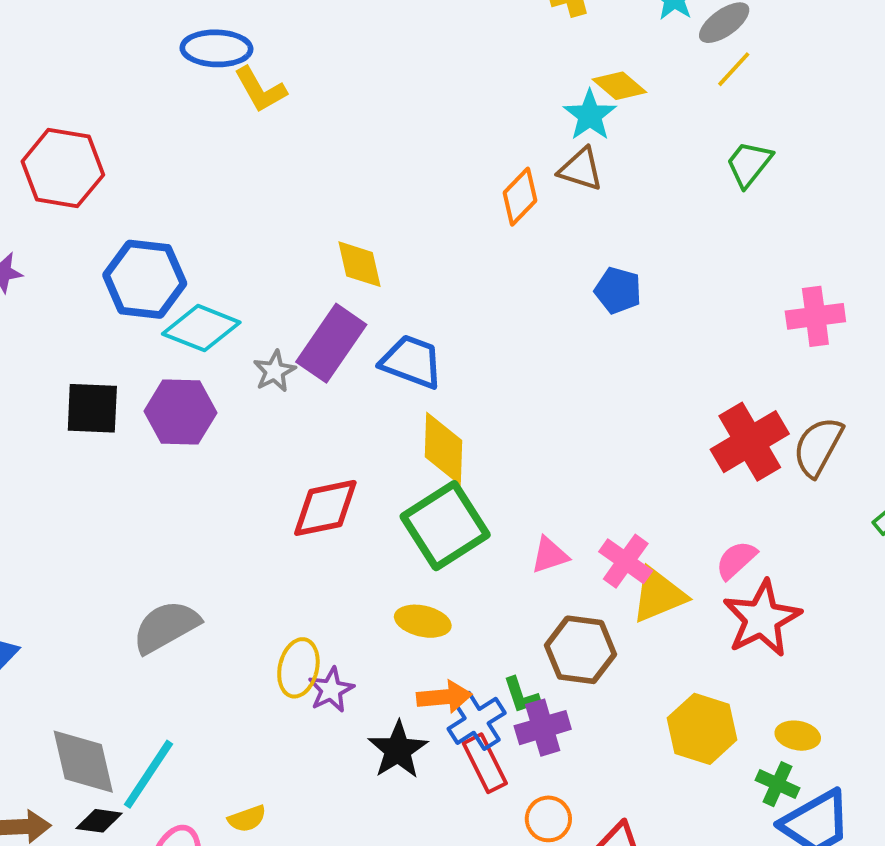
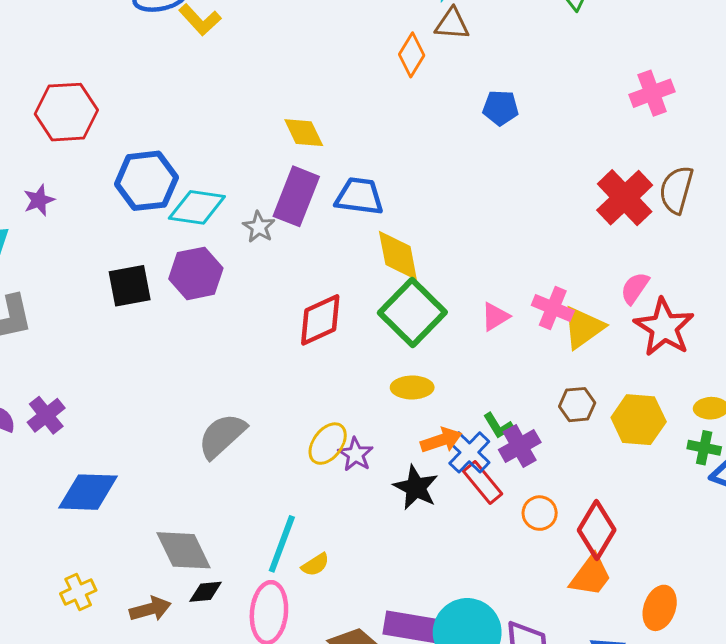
brown hexagon: (581, 650) -> (577, 405), moved, size x0.7
yellow ellipse: (298, 668) -> (328, 444), turned 36
cyan line: (149, 774) -> (282, 544), moved

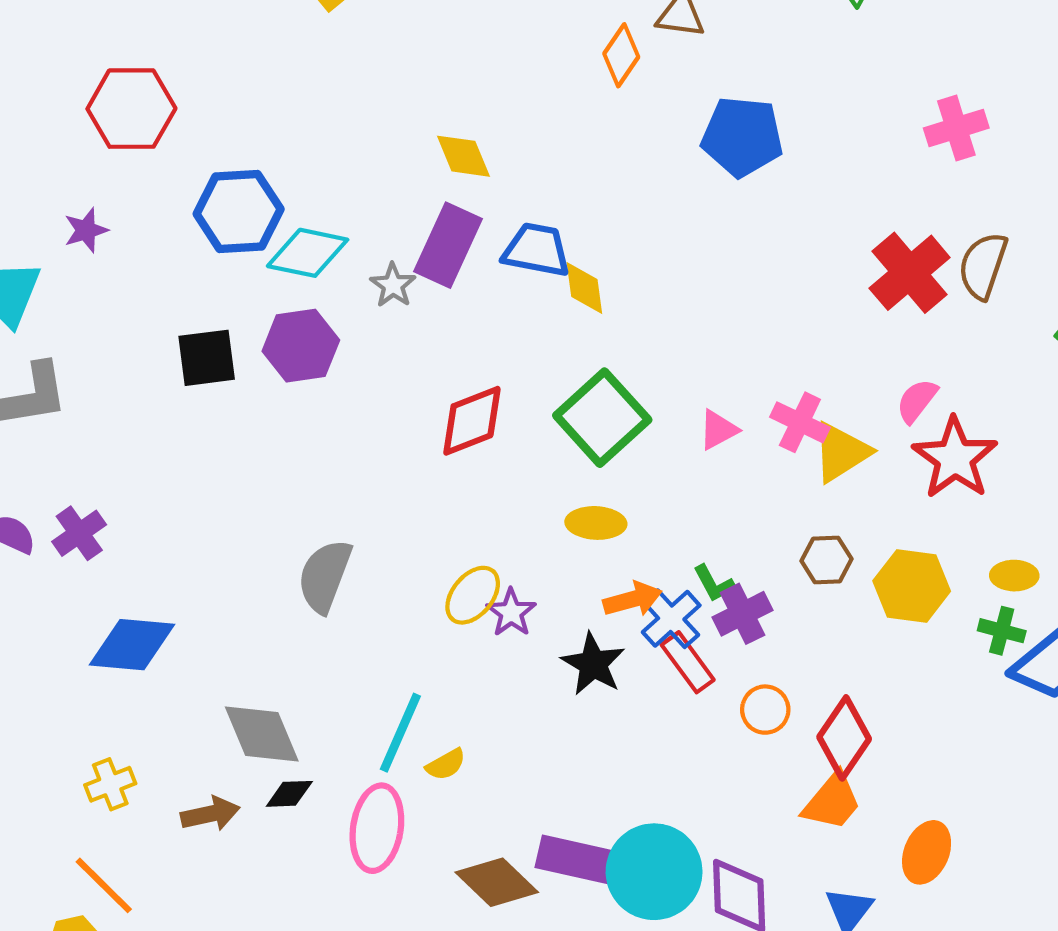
blue pentagon: (501, 108) -> (742, 137), size x1.6
yellow diamond: (398, 255) -> (584, 288), moved, size x0.7
gray semicircle: (222, 436) -> (325, 576), turned -30

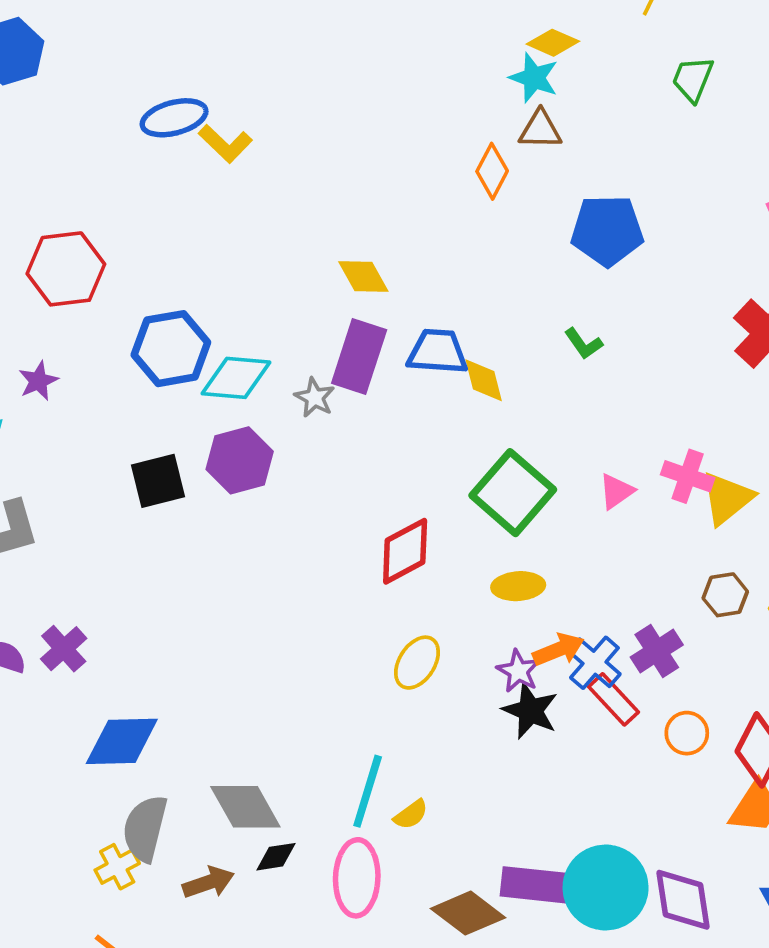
red diamond: (472, 421) -> (405, 551), moved
gray semicircle: (325, 576) -> (145, 828), moved
green L-shape: (714, 583) -> (584, 344), moved
purple star: (511, 613) -> (518, 671), moved

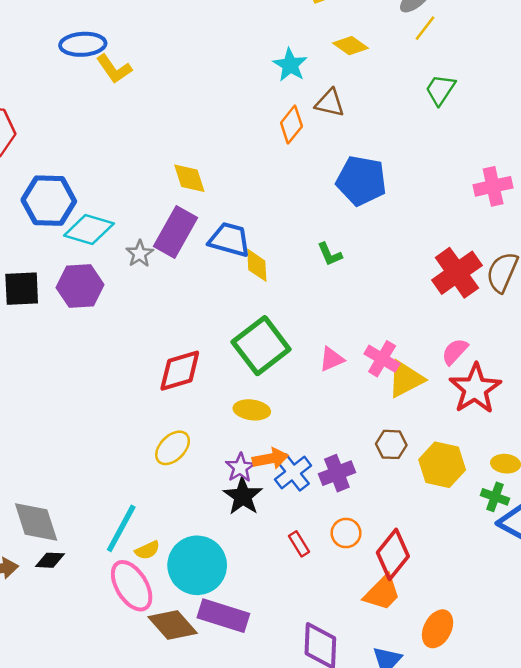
cyan star: (534, 78) -> (290, 65), moved
red rectangle: (613, 699) -> (299, 544), moved, size x0.7
pink ellipse: (357, 878) -> (132, 586), moved, turned -45
cyan circle: (606, 888) -> (197, 565), moved

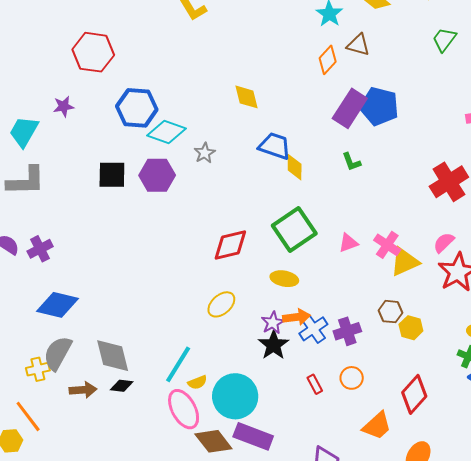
purple rectangle: (175, 232) -> (350, 108), moved
yellow hexagon: (442, 465) -> (411, 328), moved, size x0.7
red diamond: (393, 554) -> (414, 394), moved

